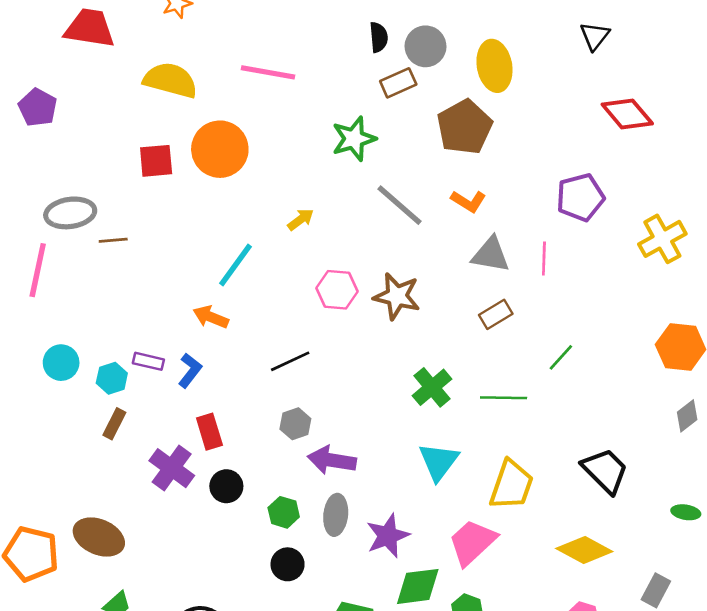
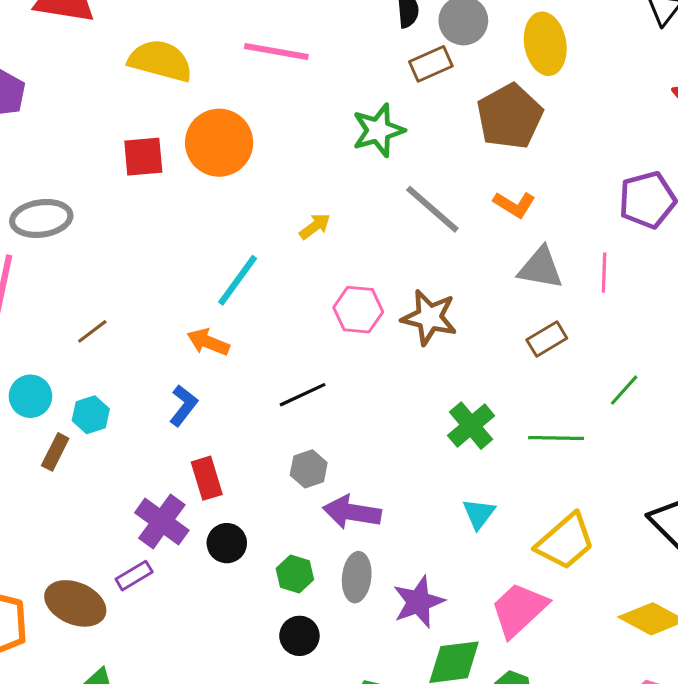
brown line: (113, 240) -> (92, 331), moved, turned -32
purple rectangle: (148, 361) -> (134, 576), moved, turned -44
brown rectangle: (114, 424) -> (55, 452), moved
cyan triangle: (439, 462) -> (479, 514), size x0.7
yellow trapezoid: (511, 485) -> (565, 542), turned 30

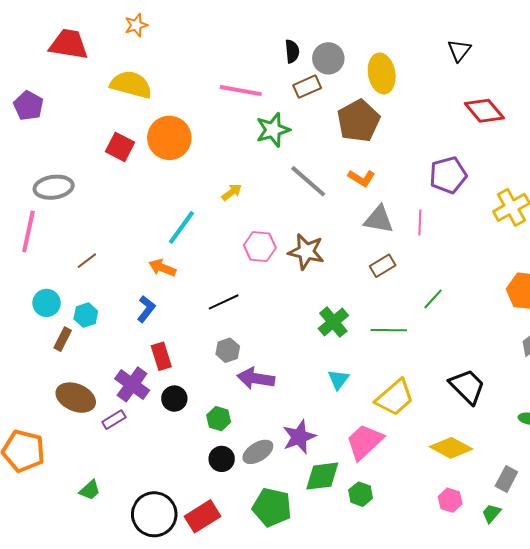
pink line: (276, 51) -> (241, 91), moved
red square: (143, 157) -> (120, 147), turned 32
gray ellipse: (357, 577) -> (258, 452), moved, turned 52
brown ellipse: (75, 603) -> (76, 398), moved

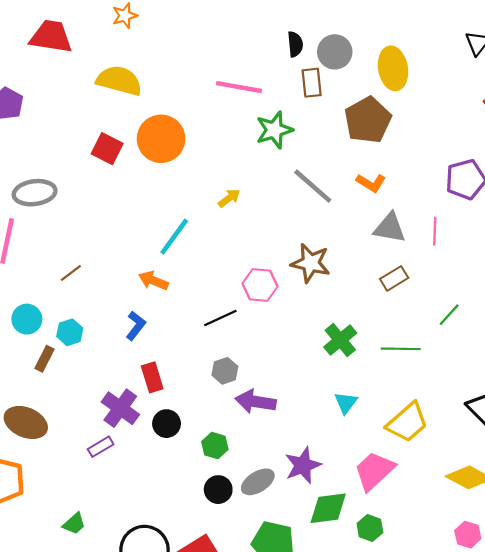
brown rectangle: (307, 87) -> (312, 83), turned -72
pink hexagon: (260, 247) -> (260, 285), moved
brown ellipse: (76, 398) -> (26, 422), moved

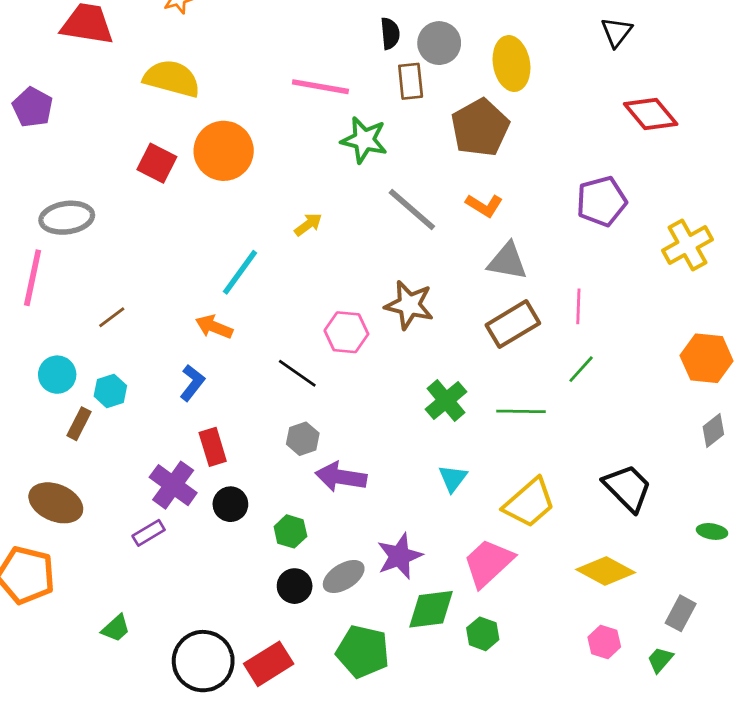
green star: (274, 130) -> (364, 140), turned 30
pink line: (435, 231) -> (578, 306), moved
brown rectangle: (394, 278) -> (513, 324), size x1.5
black line: (220, 318) -> (297, 373), turned 60

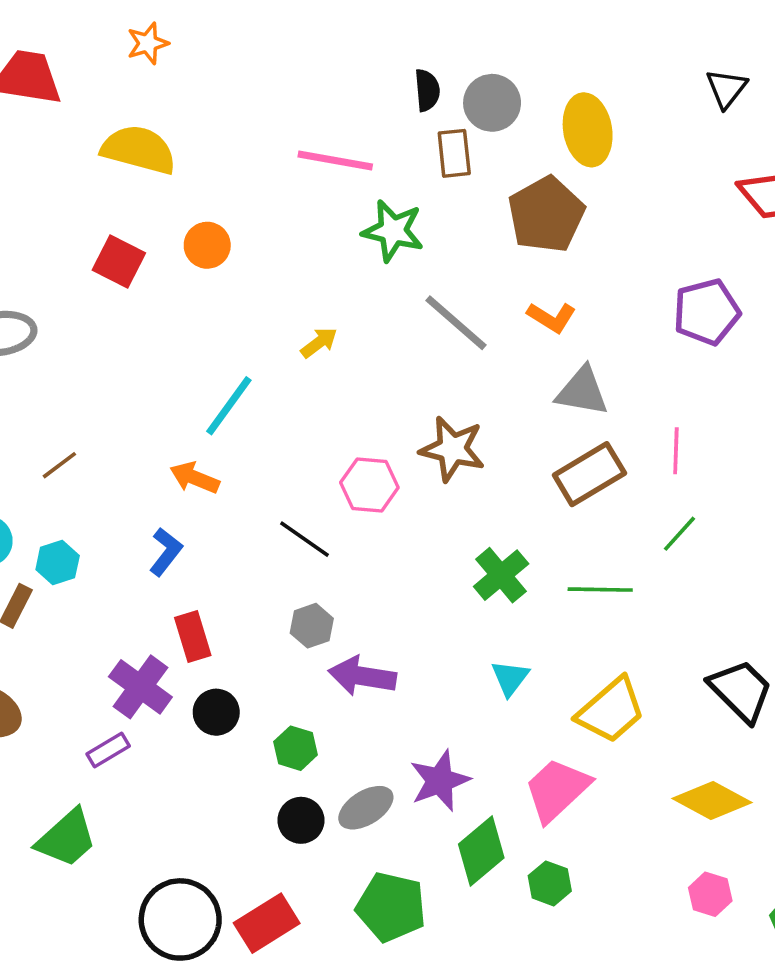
orange circle: (224, 151) -> (207, 245), size x0.6
green diamond: (431, 609) -> (481, 851), turned -33
green trapezoid: (116, 628) -> (67, 838), moved, size x1.6

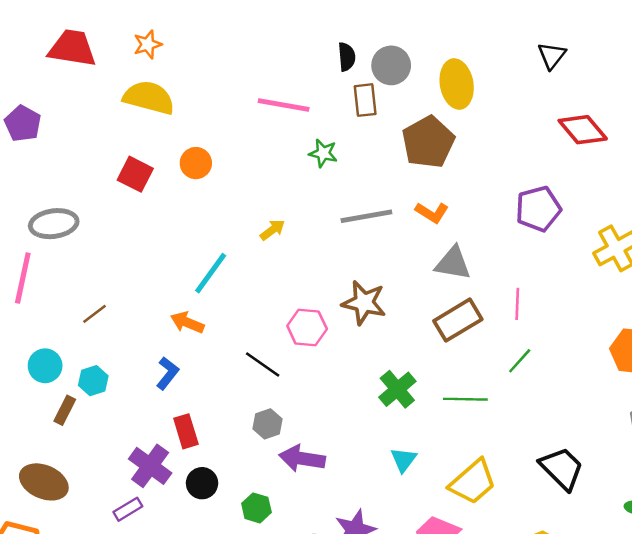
orange star: (148, 43) -> (148, 44), moved
green star: (393, 231) -> (323, 153), size x0.7
gray line: (456, 323) -> (366, 216), turned -51

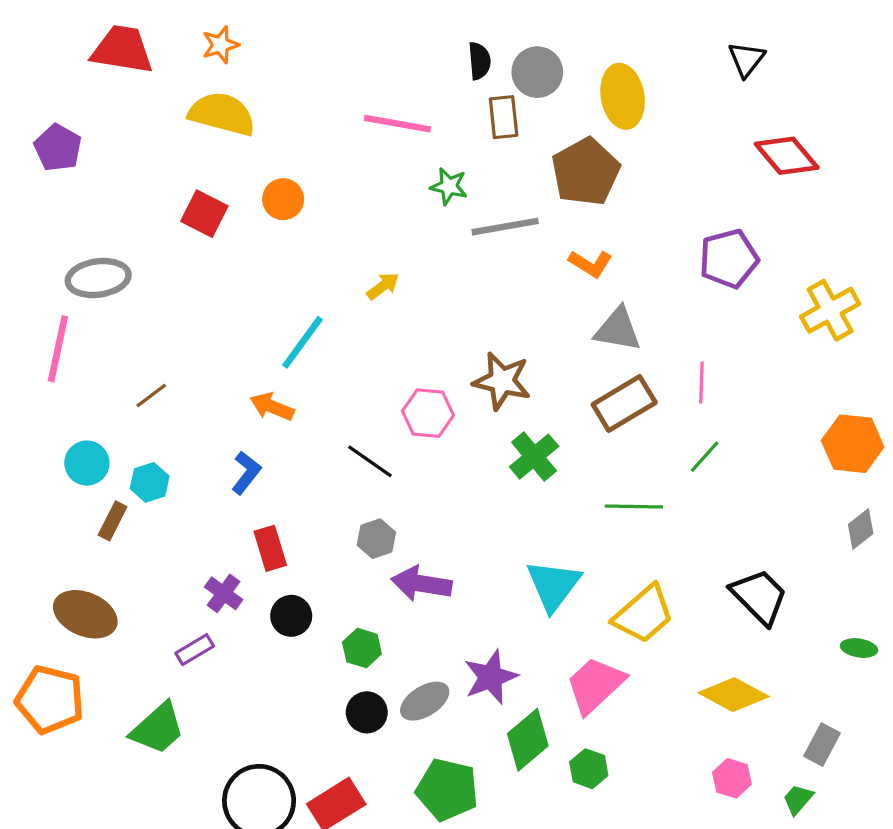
gray line: (366, 216) -> (505, 227), moved
green cross: (397, 389) -> (534, 457), moved
cyan triangle: (403, 460) -> (553, 585), size x1.6
purple cross: (150, 466) -> (224, 593), size x0.7

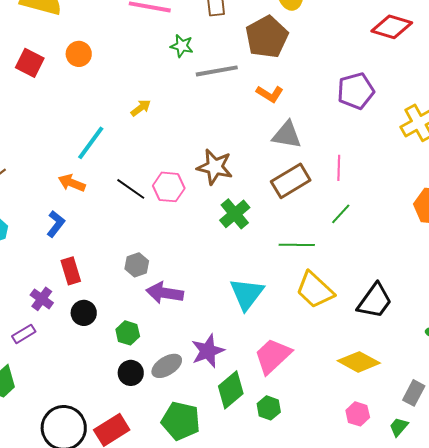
red diamond: (787, 156) -> (392, 27), turned -33
black line: (370, 461) -> (131, 189), moved
black trapezoid: (759, 597) -> (375, 301), turned 81
yellow trapezoid: (643, 614) -> (315, 290), moved, turned 84

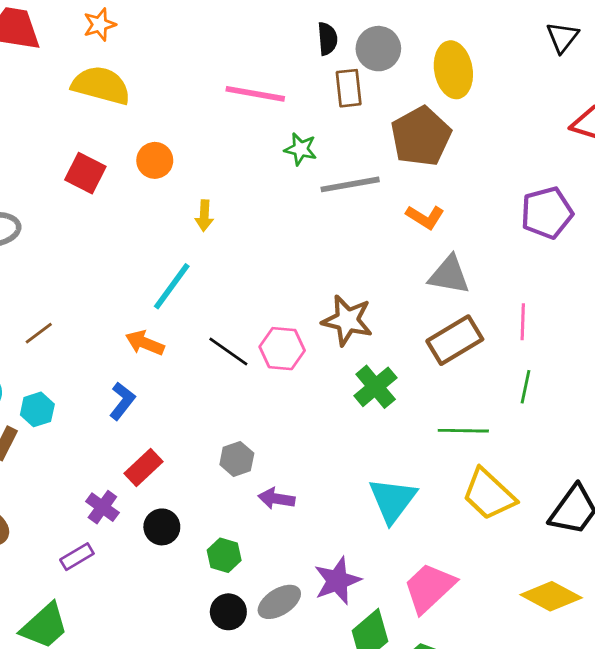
yellow arrow: (141, 108) -> (204, 216), moved, turned 130
green line: (341, 214) -> (526, 387), turned -30
red rectangle: (71, 271) -> (143, 467), turned 64
purple arrow: (165, 293) -> (276, 499), size x0.7

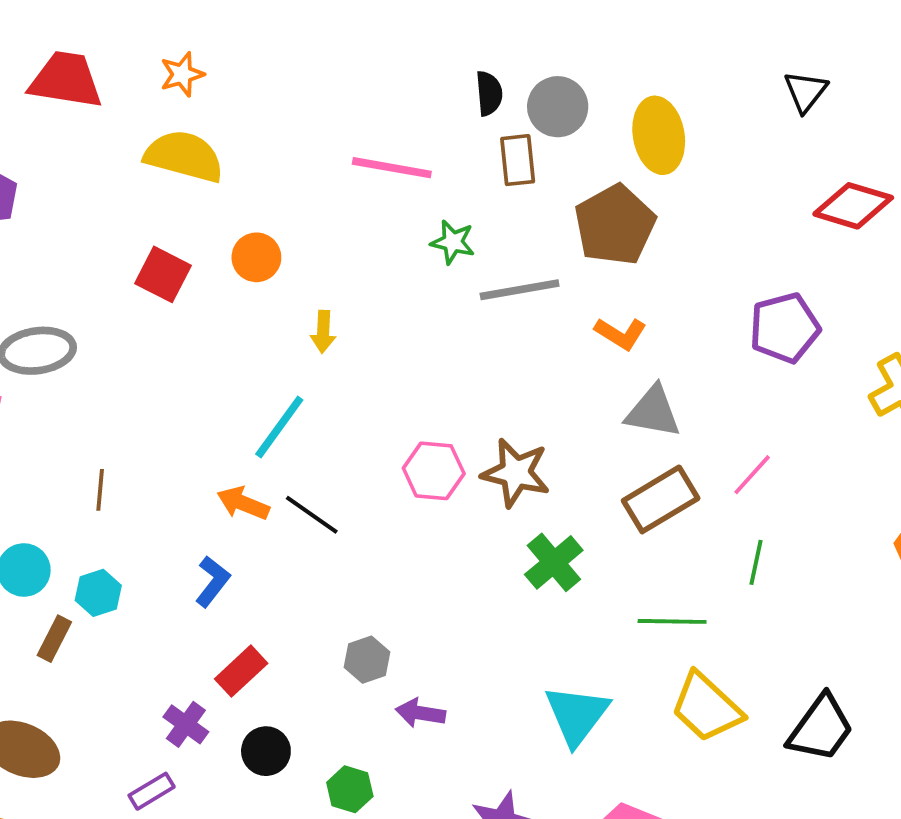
pink line: (523, 322) -> (752, 475), turned 40
brown line: (39, 333) -> (100, 490), turned -48
pink hexagon: (282, 349) -> (434, 471), moved
black line: (228, 351) -> (312, 515), moved

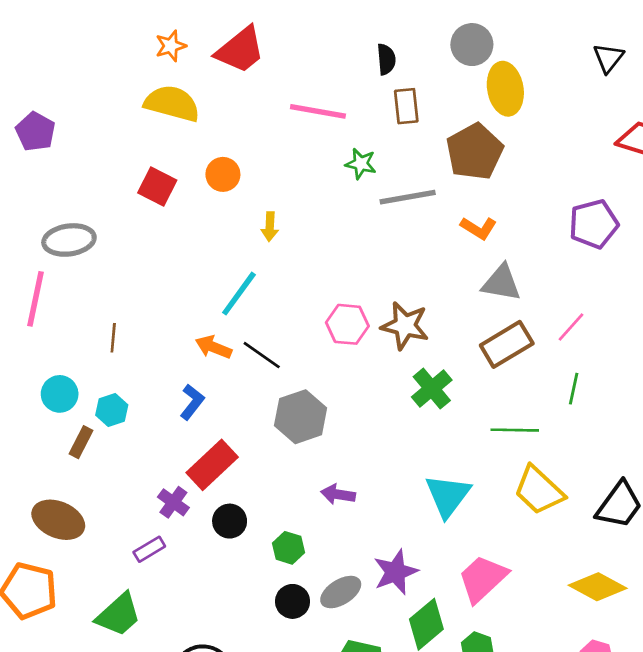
red trapezoid: (66, 80) -> (240, 50), moved, turned 132
gray circle: (558, 107) -> (472, 45), moved
gray hexagon: (367, 660) -> (301, 417), moved, size x1.6
red rectangle: (241, 671) -> (212, 465), size x1.4

